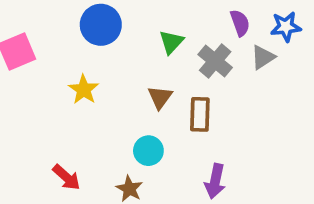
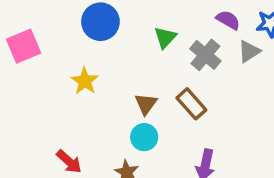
purple semicircle: (240, 23) -> (228, 20), turned -40
brown triangle: (160, 97) -> (146, 104), moved
brown rectangle: (200, 114) -> (191, 104), turned -44

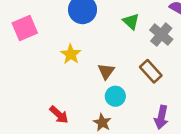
green triangle: (165, 37) -> (131, 21), turned -30
brown triangle: (146, 104) -> (106, 71), moved

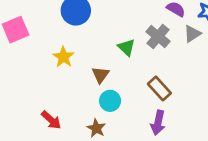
green triangle: (131, 21) -> (126, 47), moved
brown rectangle: (151, 71) -> (159, 89), moved

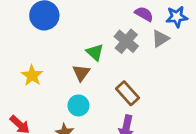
yellow star: (63, 57) -> (32, 75), moved
brown triangle: (100, 75) -> (81, 73), moved

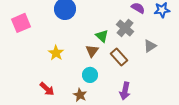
gray triangle: (160, 39) -> (150, 46), moved
brown rectangle: (128, 93) -> (119, 57), moved

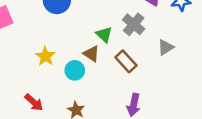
brown triangle: (92, 51) -> (91, 54), turned -32
cyan circle: (90, 75) -> (75, 70), moved

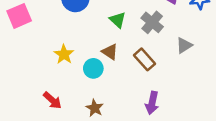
green triangle: (104, 35) -> (118, 20), moved

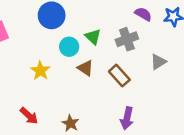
gray cross: (152, 22) -> (127, 39), turned 30
cyan circle: (93, 68) -> (69, 47), moved

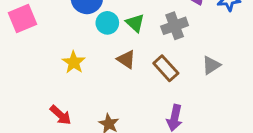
cyan circle: (69, 47) -> (107, 23), moved
gray triangle: (158, 62) -> (211, 65), moved

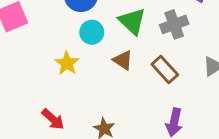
cyan circle: (107, 23) -> (92, 32), moved
green triangle: (135, 23) -> (132, 21), size x1.4

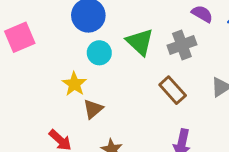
brown triangle: (123, 60) -> (93, 109), moved, turned 45

